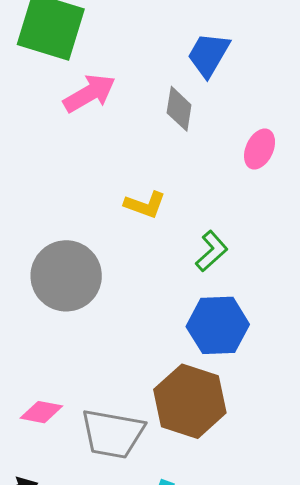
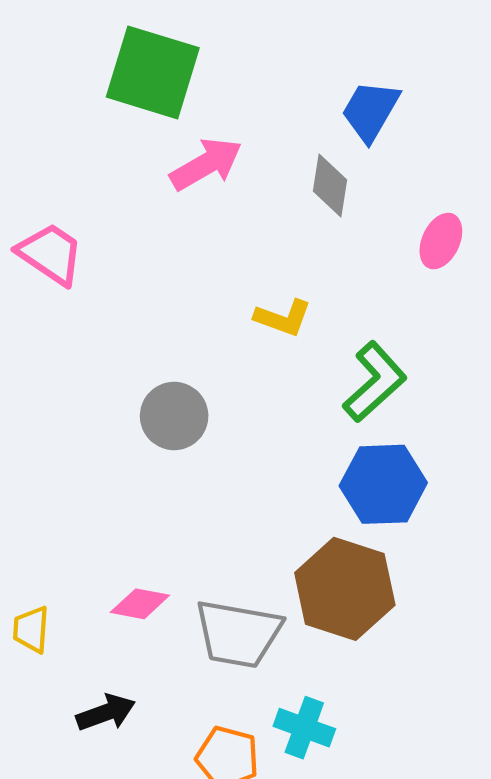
green L-shape: (212, 251) -> (375, 382), size x1.4
gray circle: (66, 276) -> (174, 416), size x0.7

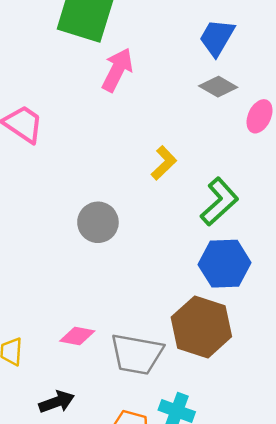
pink arrow: (206, 164) -> (117, 70), turned -33
gray diamond: (330, 186) -> (218, 87), moved, turned -69
yellow L-shape: (283, 318) -> (164, 163), turned -64

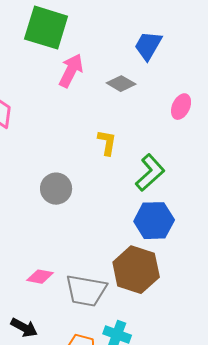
gray diamond: (218, 87) -> (121, 84), moved
yellow L-shape: (164, 163) -> (107, 143), turned -36
black arrow: (57, 402) -> (24, 328), turned 48

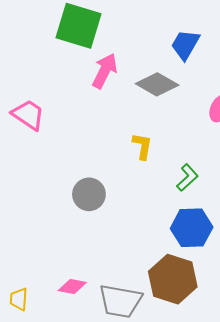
gray diamond: (121, 84) -> (157, 84), size x1.4
green L-shape: (150, 173) -> (187, 178), size x0.7

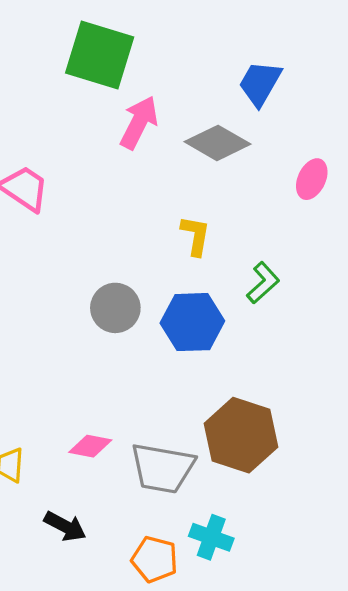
blue hexagon: (192, 228) -> (192, 322), moved

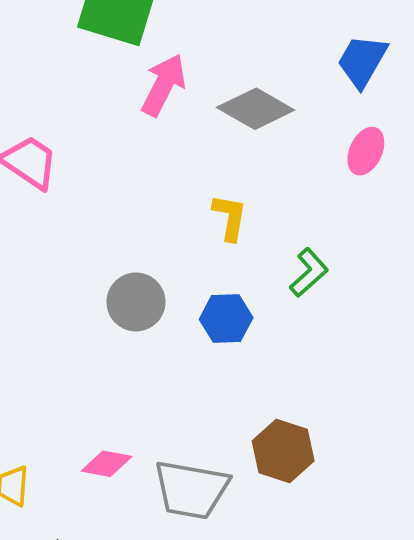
blue trapezoid: (260, 83) -> (362, 61), moved
blue hexagon: (192, 322) -> (226, 319), size x0.7
brown hexagon: (241, 435) -> (283, 451), size x0.7

